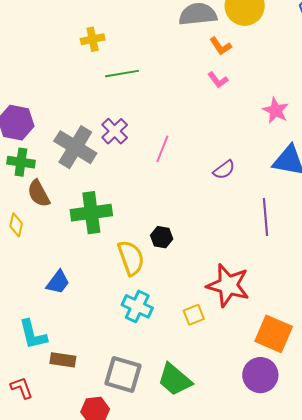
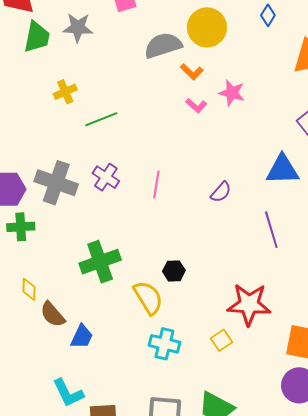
pink star: (276, 110) -> (232, 93), moved
gray cross: (75, 147) -> (56, 183), moved
brown semicircle: (39, 194) -> (53, 314), moved

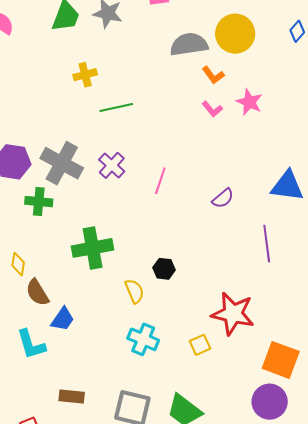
green cross: (21, 227) -> (39, 202), moved
yellow semicircle: (148, 298) -> (134, 291), size x0.7
cyan L-shape: (68, 393) -> (31, 344), moved

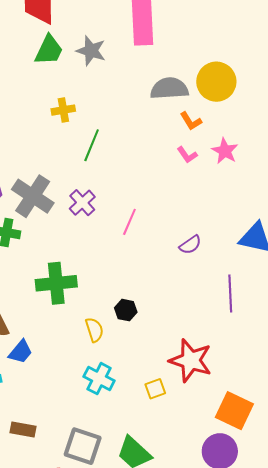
green line: (116, 108) -> (92, 145), turned -60

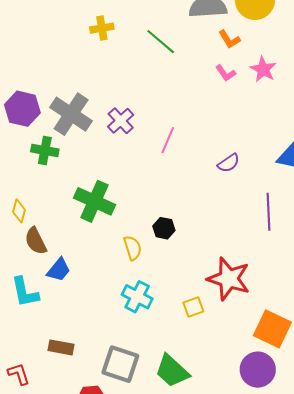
green line: (92, 145) -> (161, 42), moved, turned -72
green cross: (56, 283) -> (94, 201), turned 30

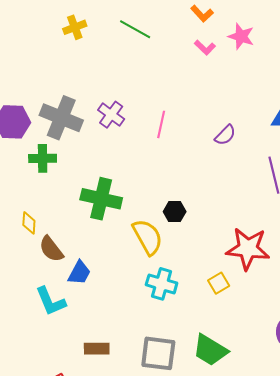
yellow semicircle: (133, 248) -> (148, 237), size x1.5

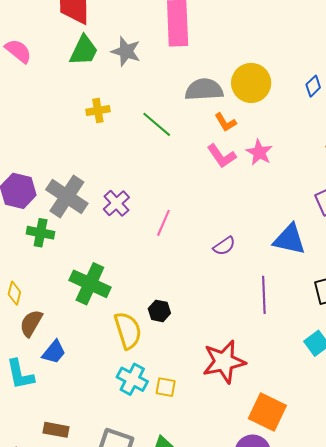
pink L-shape: (205, 47) -> (222, 156), size x1.4
brown semicircle: (51, 249) -> (31, 323), turned 56
red star: (248, 249) -> (224, 362), turned -30
yellow square: (219, 283) -> (166, 387), moved, turned 30

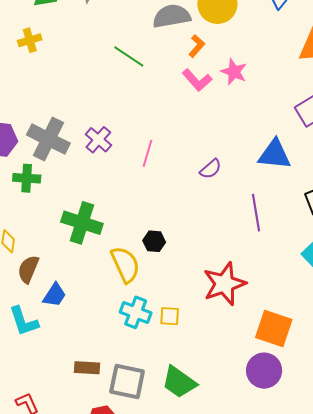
yellow cross: (98, 111) -> (30, 40), moved
orange L-shape: (225, 122) -> (197, 46), turned -100
brown rectangle: (56, 430) -> (87, 368), moved

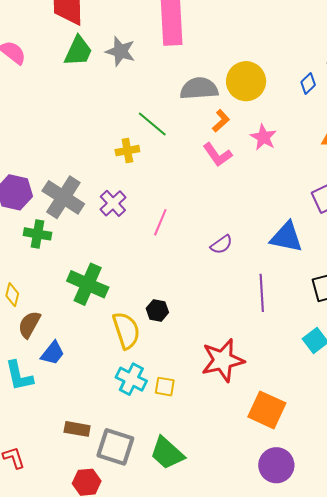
yellow cross: (30, 40) -> (127, 151), moved
pink star: (234, 72) -> (263, 137), moved
purple circle: (264, 371) -> (276, 465), moved

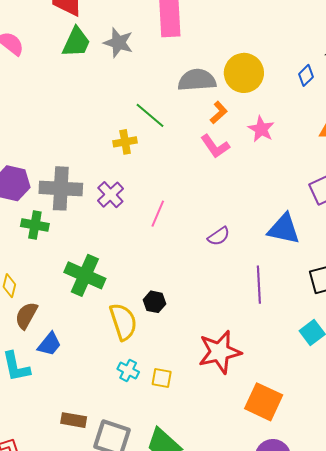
gray cross: (63, 197) -> (61, 188), turned -30
cyan cross: (131, 379) -> (128, 370), size x0.7

